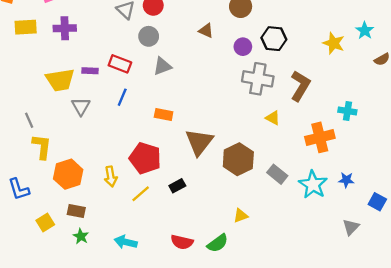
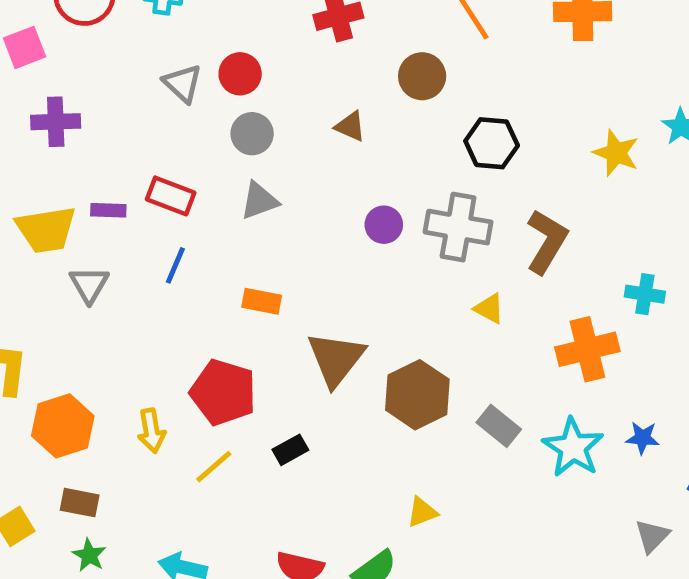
gray circle: (149, 36) -> (252, 134), moved
purple circle: (243, 47) -> (384, 225), moved

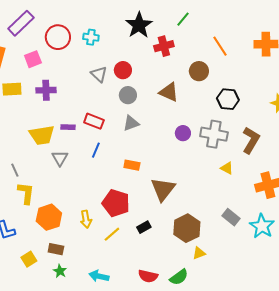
brown triangle: (350, 126) -> (169, 92), size x1.5
brown hexagon: (417, 395) -> (187, 228), moved

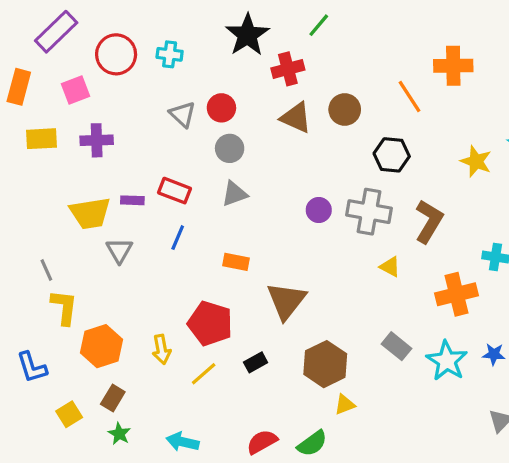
orange line: (220, 46) -> (410, 97), moved
brown triangle: (169, 92) -> (296, 118), moved
brown rectangle: (56, 249) -> (113, 398), turned -70
red semicircle: (148, 276) -> (262, 442), turned 138

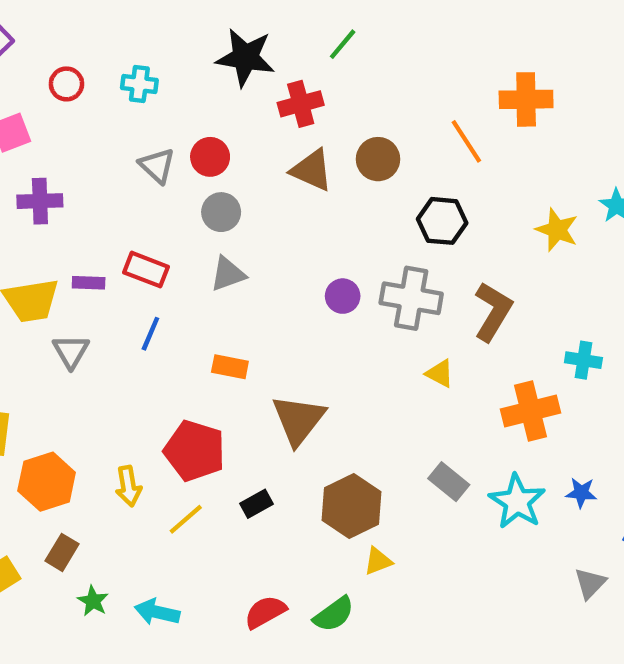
black star: (247, 35) -> (245, 57), turned -30
red circle: (116, 54) -> (66, 84), size x0.6
green star: (119, 434) -> (93, 601), moved

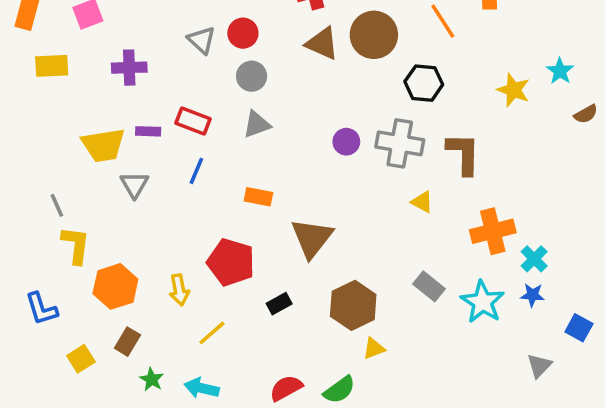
brown circle: (378, 159) -> (374, 35), size x1.4
purple cross: (40, 201) -> (129, 68), moved
brown L-shape: (493, 312) -> (463, 154), turned -30
cyan cross: (583, 360) -> (534, 259), moved, turned 36
yellow line: (186, 519) -> (212, 333), moved

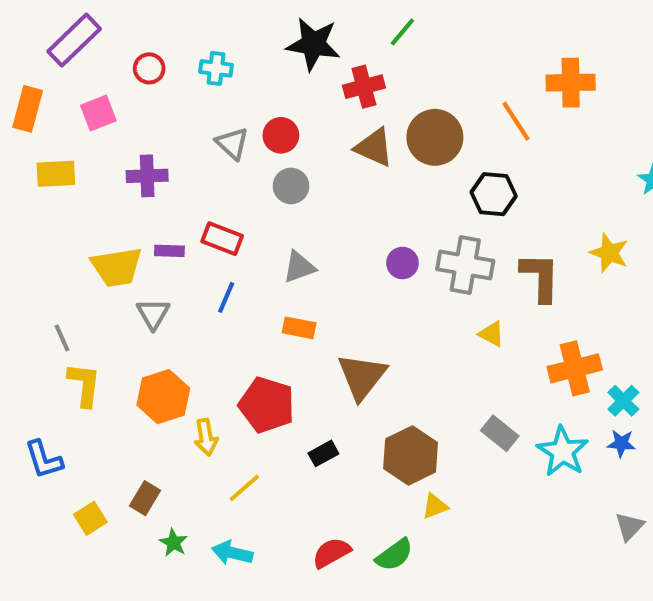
yellow star: (513, 90) -> (609, 253), moved
gray triangle: (257, 124) -> (299, 267), moved
orange hexagon: (115, 286) -> (163, 397), moved

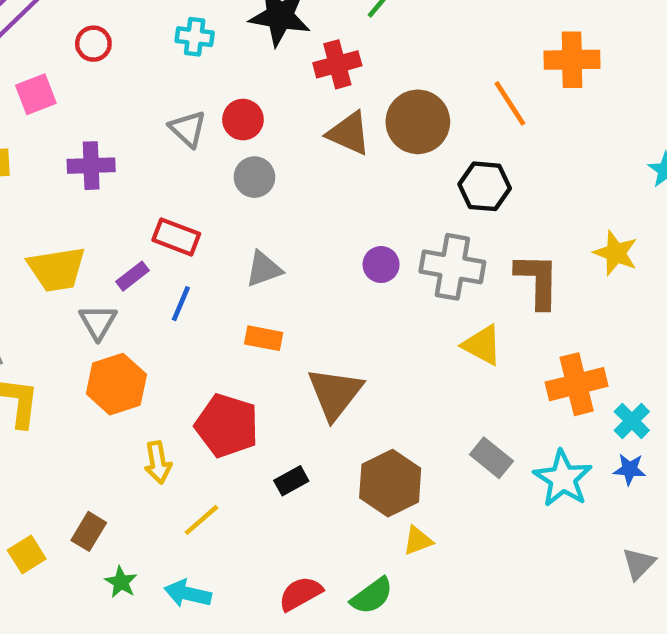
cyan cross: (216, 68) -> (195, 37), moved
purple rectangle: (169, 251) -> (133, 276), moved, turned -40
yellow triangle: (492, 334) -> (482, 345), size x1.4
orange hexagon: (163, 397) -> (116, 384), moved

